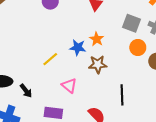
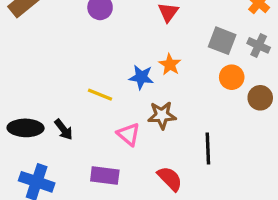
yellow line: (50, 59) -> (100, 95), turned 63
brown star: (98, 64) -> (162, 115), moved
black arrow: (26, 91) -> (64, 130), moved

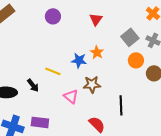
gray square: (222, 41) -> (130, 37), turned 30
black arrow: (64, 130) -> (33, 85), moved
purple rectangle: (105, 175) -> (40, 122), moved

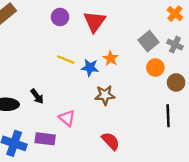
red triangle: (96, 19) -> (94, 22), moved, size x1.5
yellow line: (53, 71) -> (66, 60), moved
pink triangle: (71, 96) -> (67, 118), moved
black line: (121, 105) -> (168, 116), moved

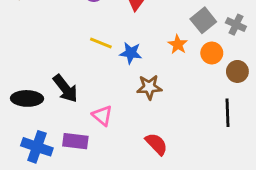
orange star: (111, 58) -> (178, 44), moved
black arrow: (37, 96) -> (65, 89), size x1.5

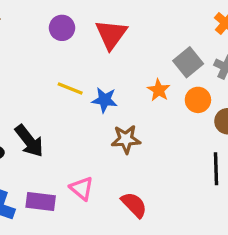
pink triangle: (102, 116) -> (82, 188), moved

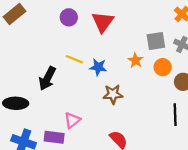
gray square: (188, 62) -> (156, 41), turned 30
black arrow: (29, 141) -> (47, 78), moved, turned 65
pink triangle: (82, 188) -> (72, 120), moved, turned 42

